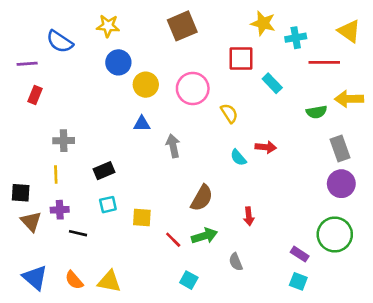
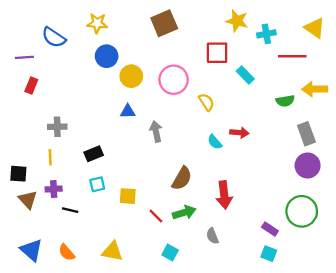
red arrow: (249, 216) -> (224, 195), size x1.6
yellow triangle: (109, 281) -> (112, 251), moved

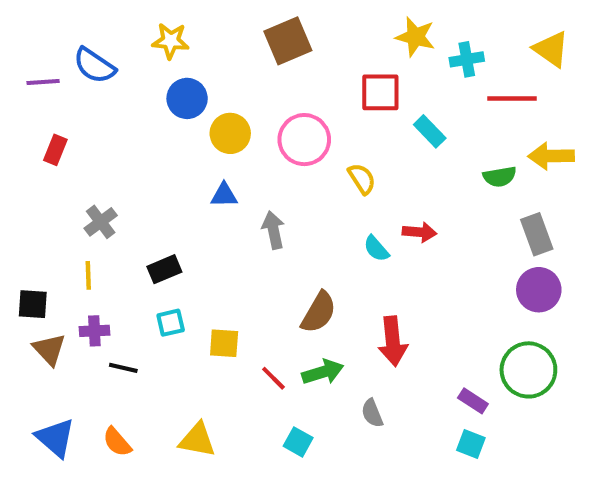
purple line: (24, 57) -> (43, 82), moved
gray cross: (57, 127) -> (101, 222), turned -36

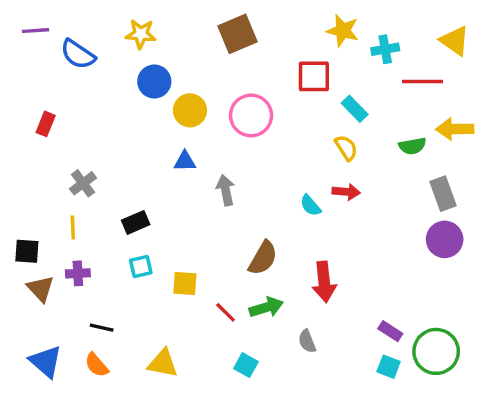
purple line: (43, 82) -> (35, 31), moved
yellow semicircle: (362, 179) -> (346, 148), moved
black line: (123, 368) -> (102, 328), moved
green circle: (528, 370) -> (436, 351), moved

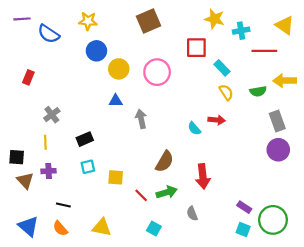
yellow semicircle: (346, 148) -> (226, 92), moved

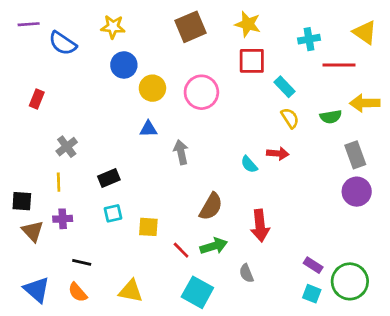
yellow star: (214, 19) -> (248, 24), moved
cyan square: (154, 228) -> (197, 292), size x1.6

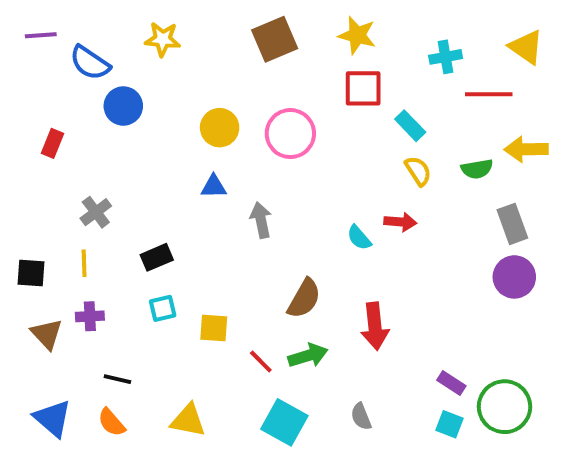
blue circle: (124, 65) -> (123, 106), moved
black square: (22, 201) -> (31, 273), moved
gray semicircle: (246, 273) -> (361, 416), moved

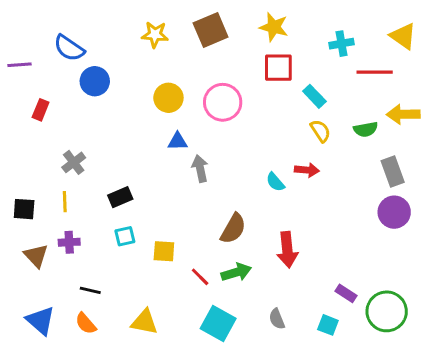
purple line: (41, 35) -> (20, 65), moved
yellow star: (163, 39) -> (155, 35), moved
blue triangle: (214, 187) -> (178, 141), moved
cyan square: (449, 424) -> (328, 325), moved

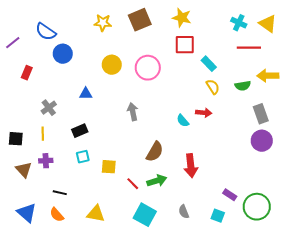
cyan cross: (342, 44) -> (239, 23), moved, turned 35
purple line: (20, 65) -> (13, 43), turned -35
blue triangle: (178, 141) -> (86, 94), moved

